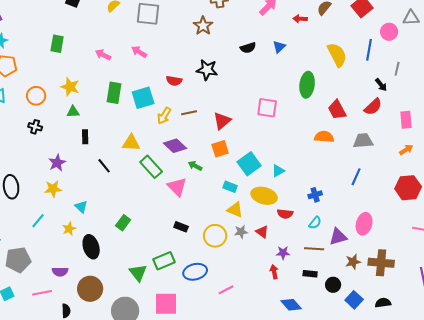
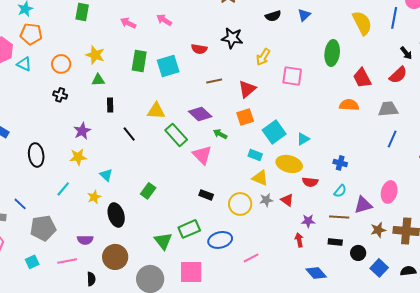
yellow arrow: (164, 116) -> (263, 57), moved
blue line: (356, 177) -> (392, 139), moved
blue cross: (315, 195) -> (340, 163), turned 32

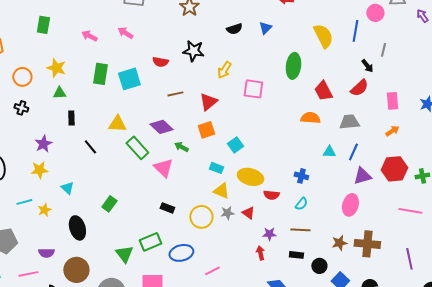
cyan square: (274, 132) -> (235, 145), size x0.7
cyan triangle: (303, 139) -> (329, 152), moved, turned 32
cyan line: (63, 189) -> (24, 202), turned 35
yellow star: (94, 197) -> (44, 210), moved
purple triangle: (363, 205) -> (362, 176), moved

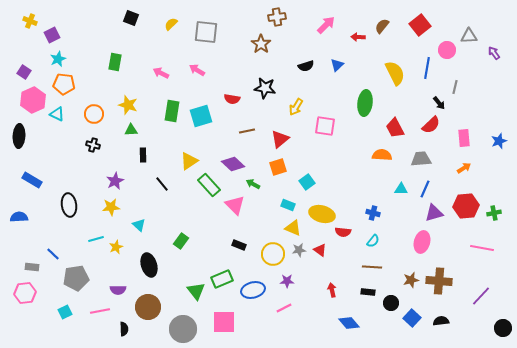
yellow triangle: (117, 124) -> (189, 161), turned -36
purple star: (269, 234) -> (287, 281), moved
purple line: (409, 259) -> (481, 296), turned 55

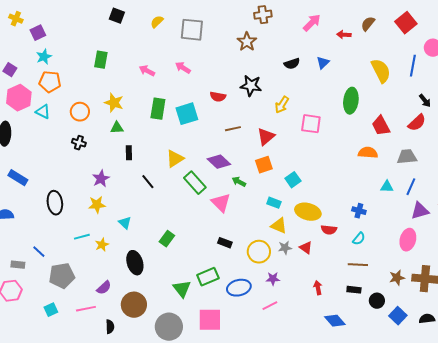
purple semicircle: (118, 290) -> (104, 288), turned -42

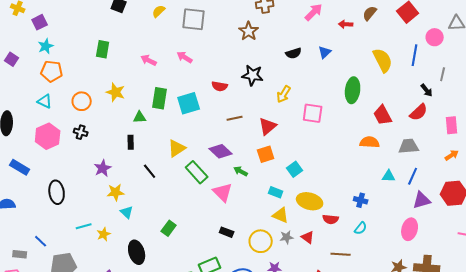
pink hexagon: (19, 98) -> (48, 136), moved
green triangle: (117, 128) -> (140, 117), moved
yellow star: (97, 205) -> (116, 192), moved
brown line: (358, 265) -> (341, 254), moved

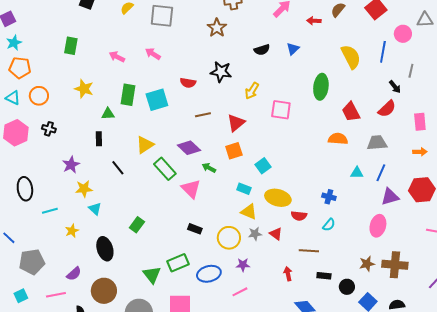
orange circle: (82, 101) -> (39, 96), moved
orange arrow: (452, 155) -> (420, 152), turned 32
cyan line: (84, 226) -> (50, 211), moved

